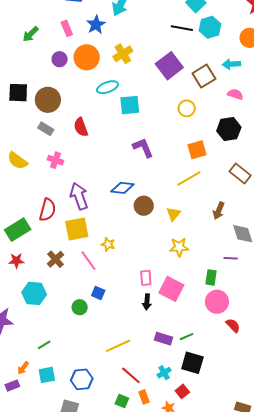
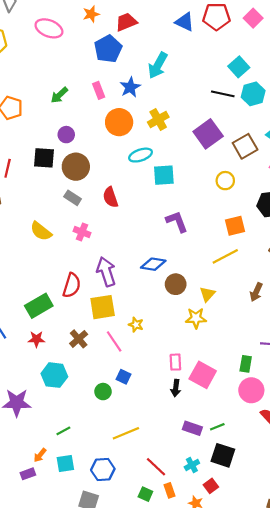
purple circle: (60, 59) -> (66, 135), moved
yellow star: (179, 247) -> (196, 318), moved
yellow line: (118, 346) -> (126, 433), moved

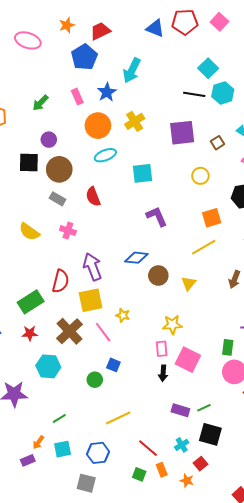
purple square: (208, 134) -> (182, 133), turned 32
brown square: (245, 146) -> (217, 143), size x0.6
cyan ellipse: (141, 155) -> (105, 155), moved
yellow star: (196, 318) -> (172, 325), moved
brown cross: (79, 339) -> (70, 331), size x1.5

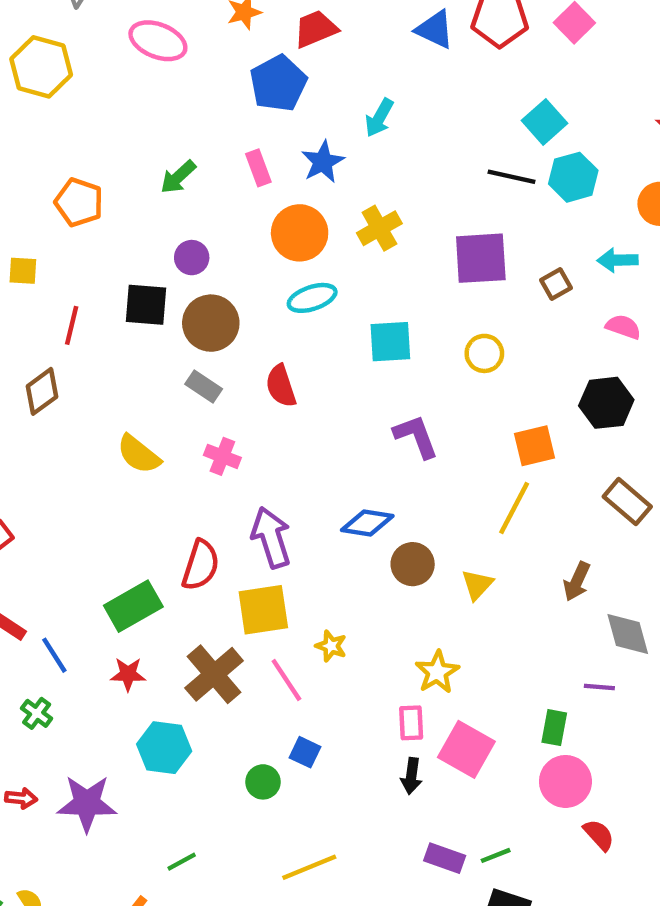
cyan arrow: (132, 70) -> (379, 118), size x0.7
yellow circle: (200, 176) -> (484, 353), moved
yellow line: (204, 247) -> (514, 508), turned -35
yellow star: (172, 325) -> (437, 672), turned -30

